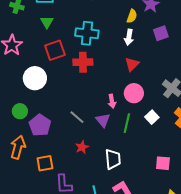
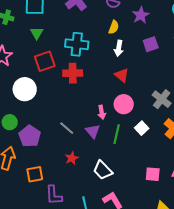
yellow semicircle: (132, 16) -> (114, 27), moved
red triangle: (132, 64) -> (122, 75), turned -35
white trapezoid: (113, 159) -> (103, 170), turned 140

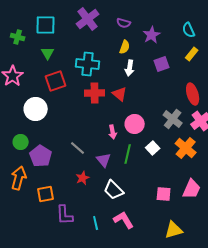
red cross: (73, 73) -> (95, 93), moved
red triangle: (122, 75) -> (120, 94), moved
purple triangle: (93, 131) -> (104, 160), moved

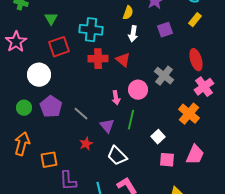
gray cross: (173, 119) -> (164, 76), moved
white square: (153, 148) -> (158, 137), moved
purple pentagon: (41, 156) -> (51, 107), moved

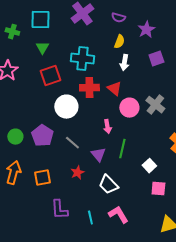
white circle: (39, 75) -> (66, 107), moved
pink circle: (138, 90) -> (129, 108), moved
orange square: (49, 160) -> (42, 178), moved

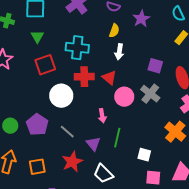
purple square: (156, 59) -> (155, 66), moved, turned 35
white square: (149, 166) -> (144, 155), turned -32
red star: (77, 173) -> (72, 162), size x1.5

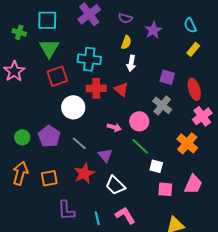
green triangle: (37, 37) -> (49, 48), size x1.5
pink circle: (124, 97) -> (139, 121), moved
pink arrow: (102, 116) -> (114, 127), turned -64
green line: (117, 138) -> (140, 146), moved, turned -60

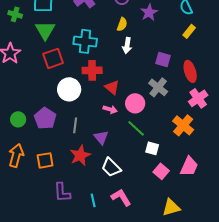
red triangle: (121, 89) -> (112, 87), moved
gray line: (79, 143) -> (75, 125), turned 56
pink square: (165, 189) -> (161, 171), turned 35

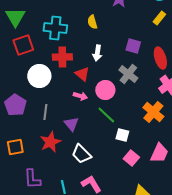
yellow semicircle: (122, 24) -> (92, 22), moved, turned 144
white arrow: (127, 45) -> (97, 53), moved

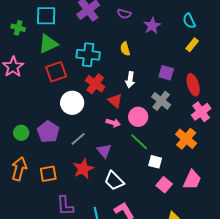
green triangle: (15, 17) -> (48, 44), turned 35
red cross: (62, 57) -> (95, 84), turned 36
gray line: (45, 112) -> (78, 139), turned 42

